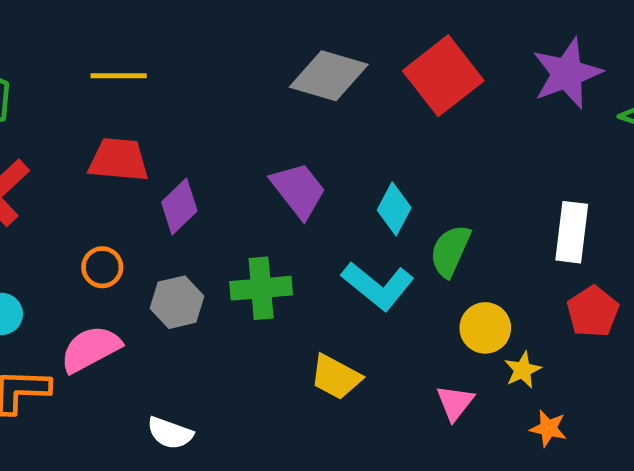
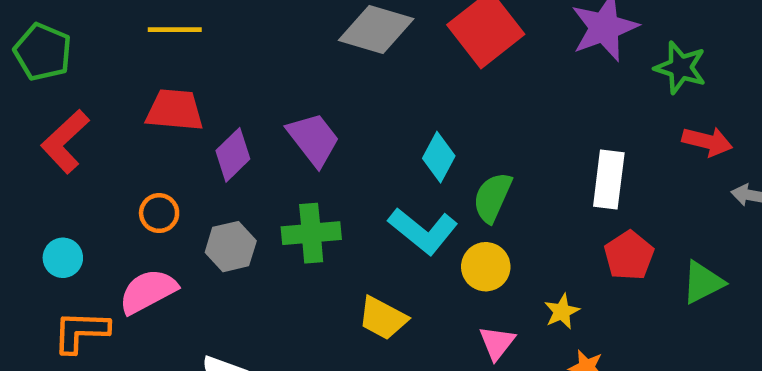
purple trapezoid: (298, 190) -> (313, 139), moved
yellow circle: (485, 328) -> (486, 267), moved

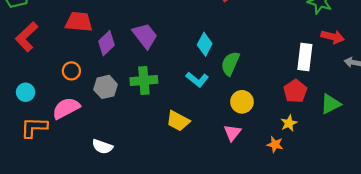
white rectangle: (609, 179) -> (305, 57), moved
cyan L-shape: (423, 231) -> (197, 79), size x0.7
yellow circle: (486, 267) -> (242, 102), moved
yellow star: (562, 311) -> (289, 123), moved

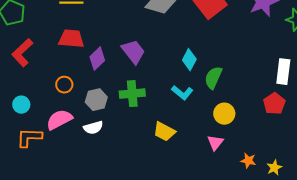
yellow star: (289, 123) -> (274, 168), moved
orange star: (275, 144) -> (248, 161), moved
white semicircle: (102, 147) -> (93, 128), moved, turned -36

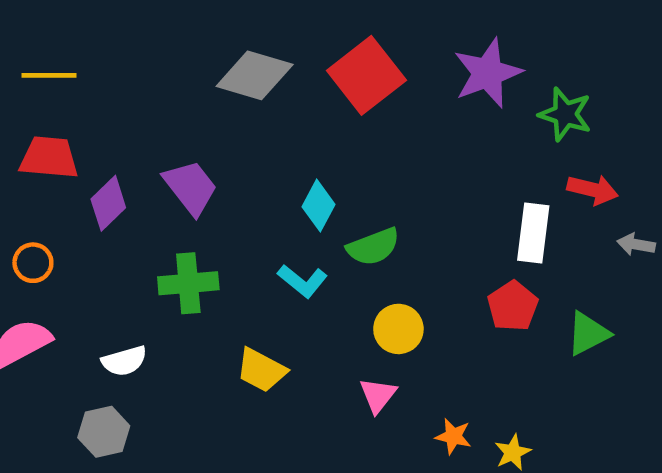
green semicircle: (213, 78) -> (373, 247), turned -135
gray hexagon: (96, 100) -> (104, 432), moved
white semicircle: (93, 128) -> (124, 361), moved

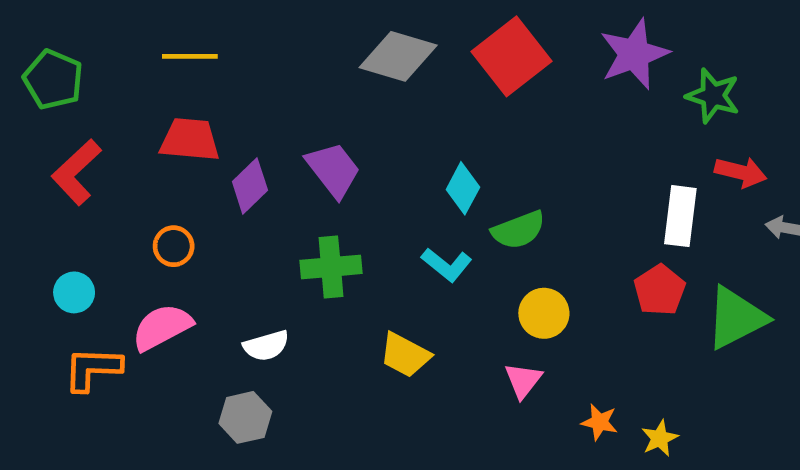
green triangle: (588, 334) -> (736, 318), size x1.4

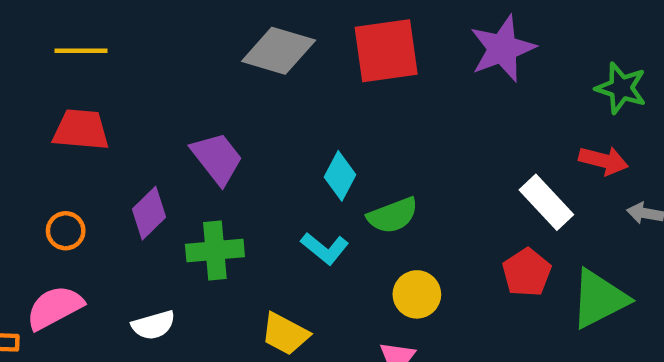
red square: (512, 56) -> (386, 51), turned 30
green star: (713, 96) -> (621, 88), moved
purple diamond: (250, 186) -> (149, 213), moved
white rectangle: (680, 216) -> (546, 202), turned -50

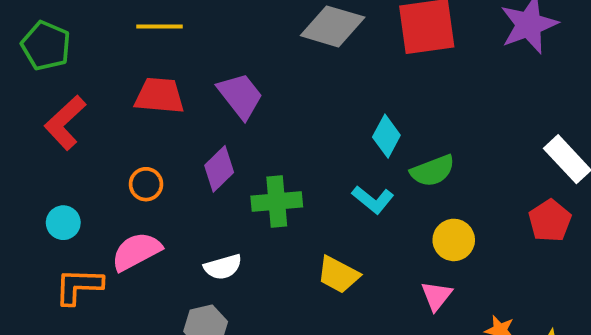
purple trapezoid: (217, 158) -> (240, 96), moved

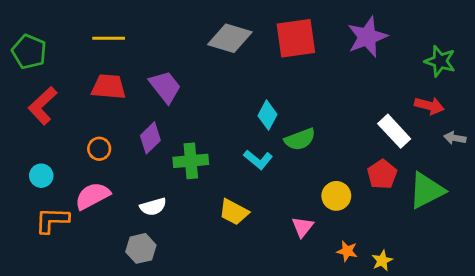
yellow circle: (454, 240) -> (336, 196), moved

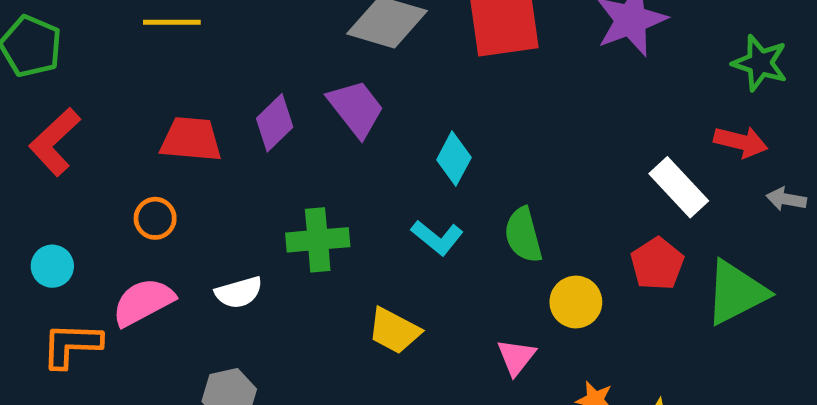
red trapezoid: (109, 87) -> (191, 139), moved
purple trapezoid: (165, 87) -> (356, 108), moved
purple diamond: (150, 138) -> (275, 123), moved
green semicircle: (300, 139) -> (523, 235), moved, turned 96
white semicircle: (153, 207) -> (239, 292), moved

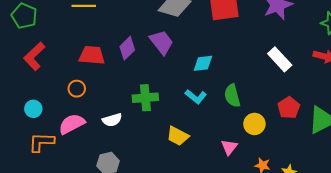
cyan diamond: (454, 159) -> (203, 63), turned 55
white rectangle: (679, 187) -> (280, 59), moved

